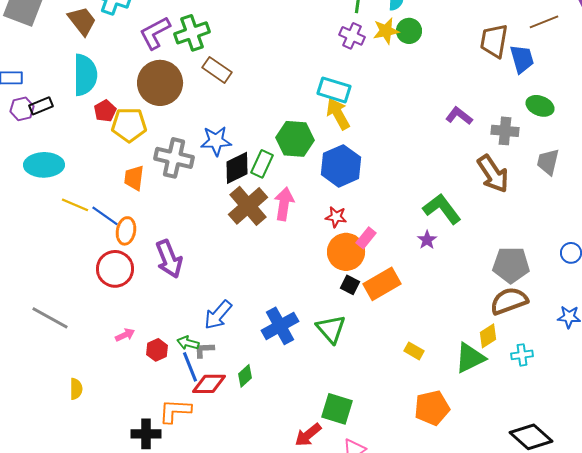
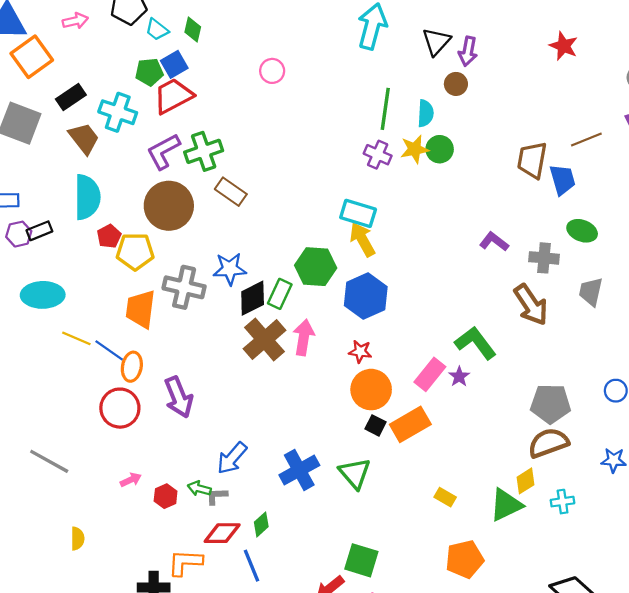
orange trapezoid: (134, 178) -> (141, 309), size x1.4
pink rectangle: (366, 238) -> (430, 374), moved, size x1.4
blue line: (190, 367) -> (251, 566), moved

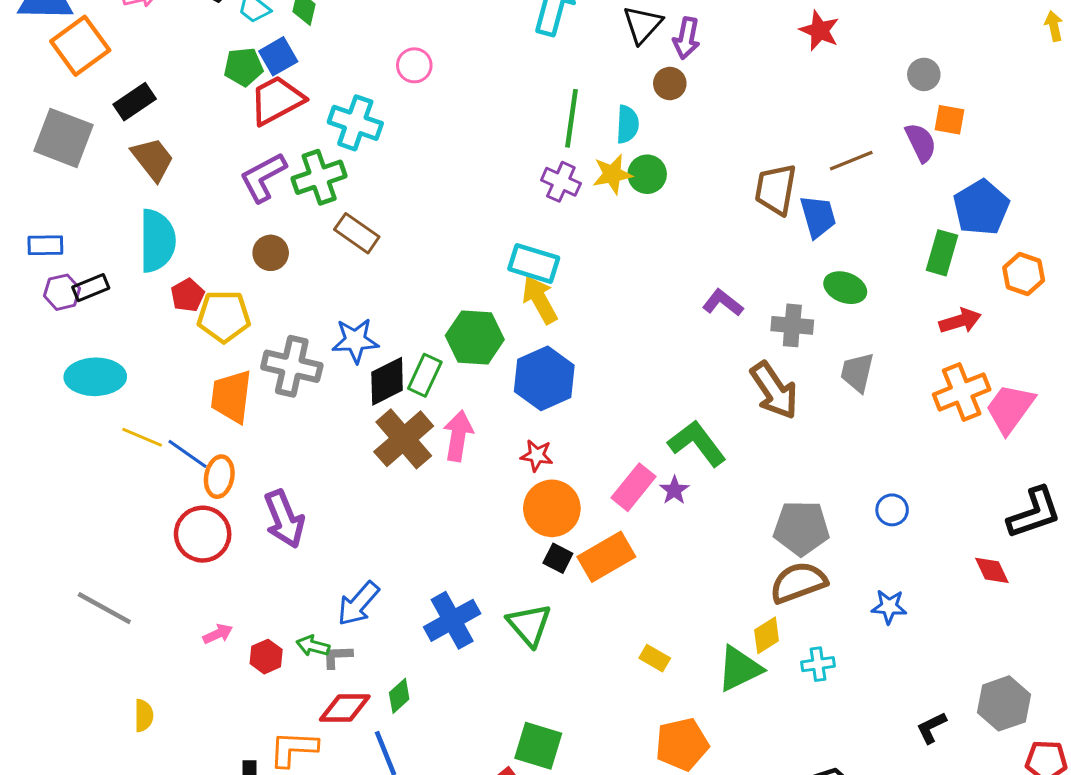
cyan cross: (118, 112) -> (355, 123), moved
brown circle: (169, 206) -> (271, 253), size x0.5

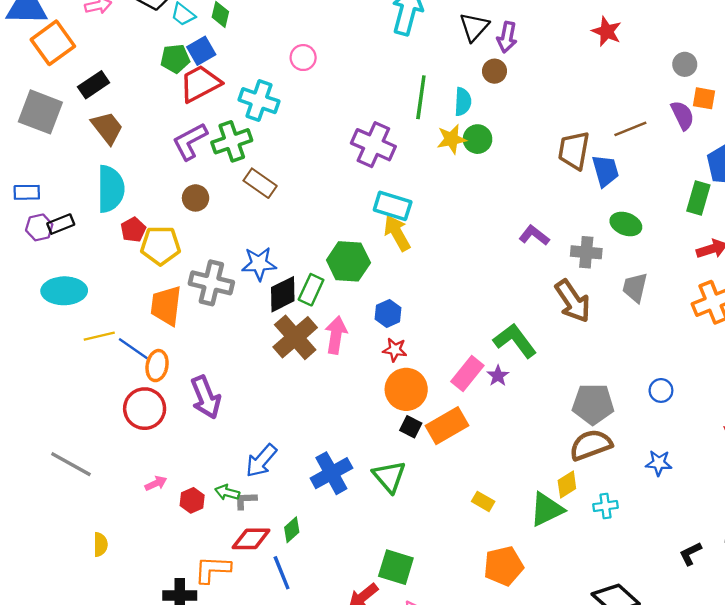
purple cross: (561, 182) -> (373, 145), moved, size x1.5
blue hexagon: (544, 378) -> (388, 313), moved, size x0.6
yellow line: (142, 437) -> (99, 336), turned -36

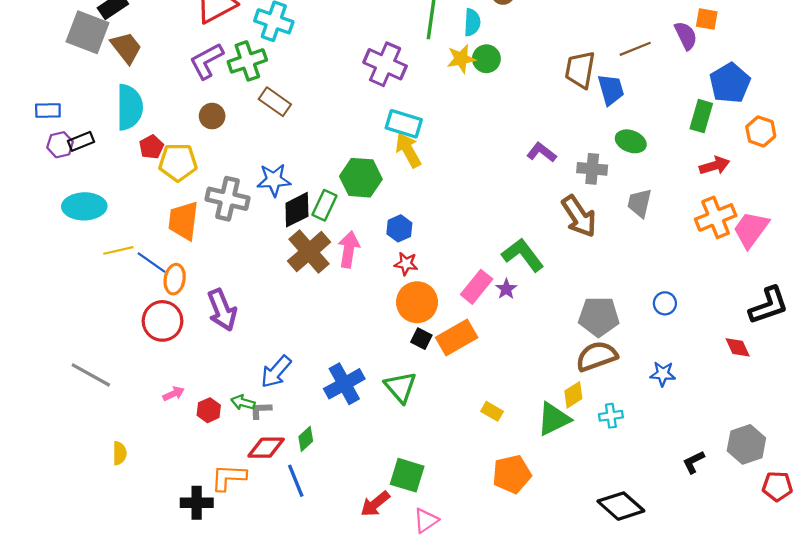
gray square: (40, 112) -> (88, 32), moved

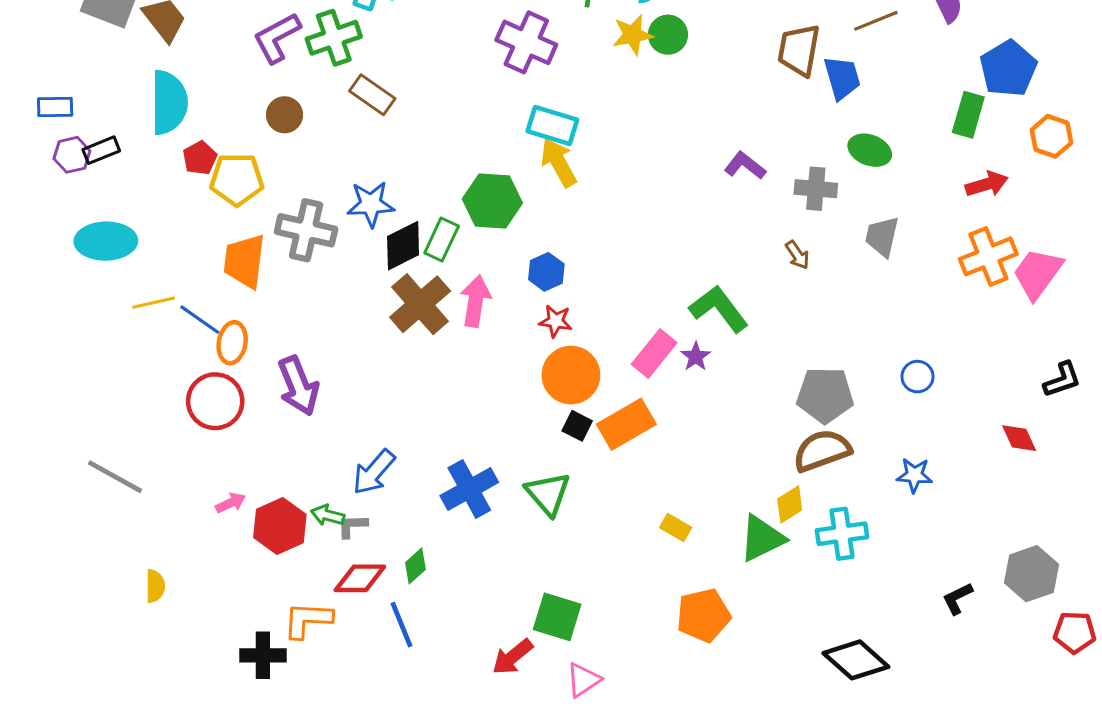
brown arrow: (579, 216) -> (797, 255), size x0.5
black L-shape: (768, 306) -> (1062, 380), size x0.7
red hexagon: (209, 410) -> (280, 526), size x1.6
cyan cross: (611, 416) -> (842, 534), size x1.5

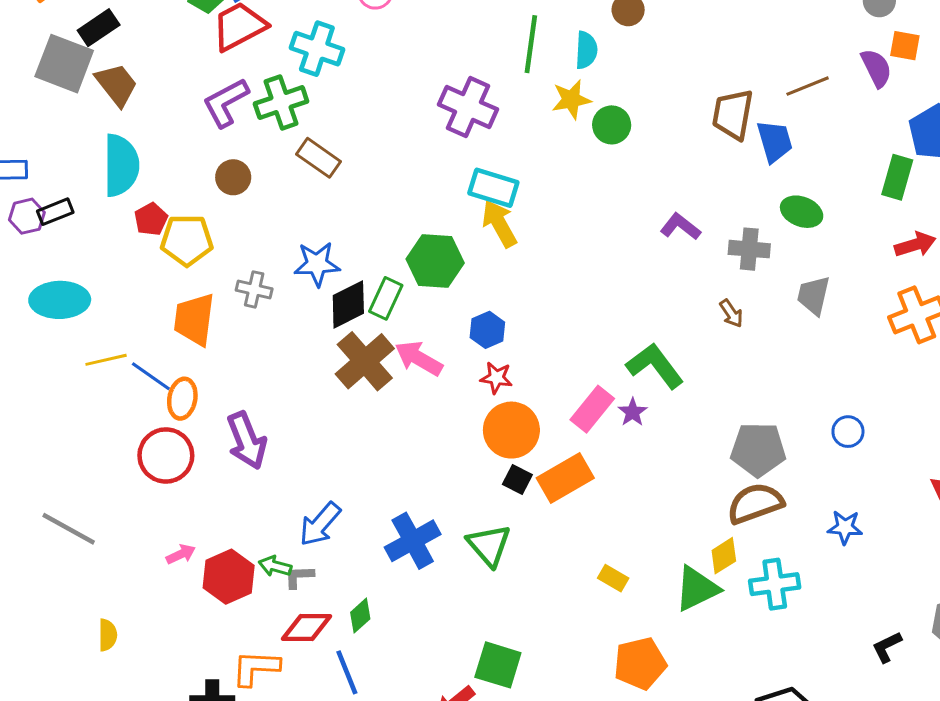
green circle: (668, 35) -> (612, 125), moved
gray cross: (306, 230) -> (254, 289), size x0.6
pink arrow: (475, 301) -> (419, 358), turned -69

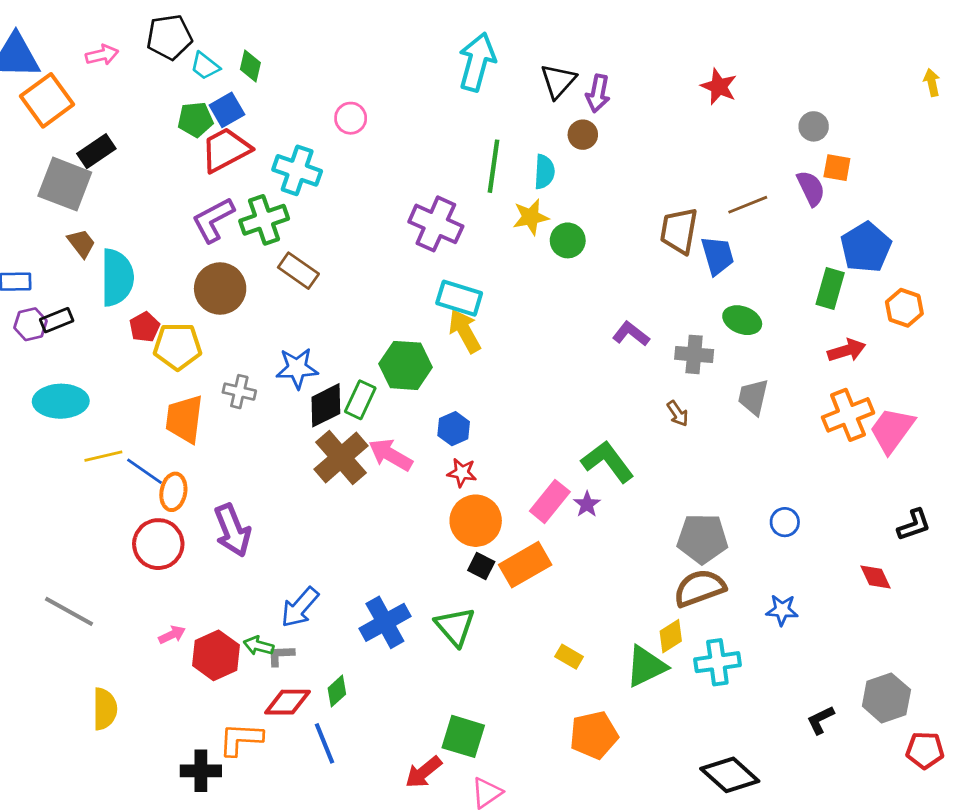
brown trapezoid: (117, 85) -> (81, 243), moved, size x0.7
brown circle: (233, 177) -> (220, 289), size x1.6
yellow semicircle: (108, 635) -> (105, 709), size x1.4

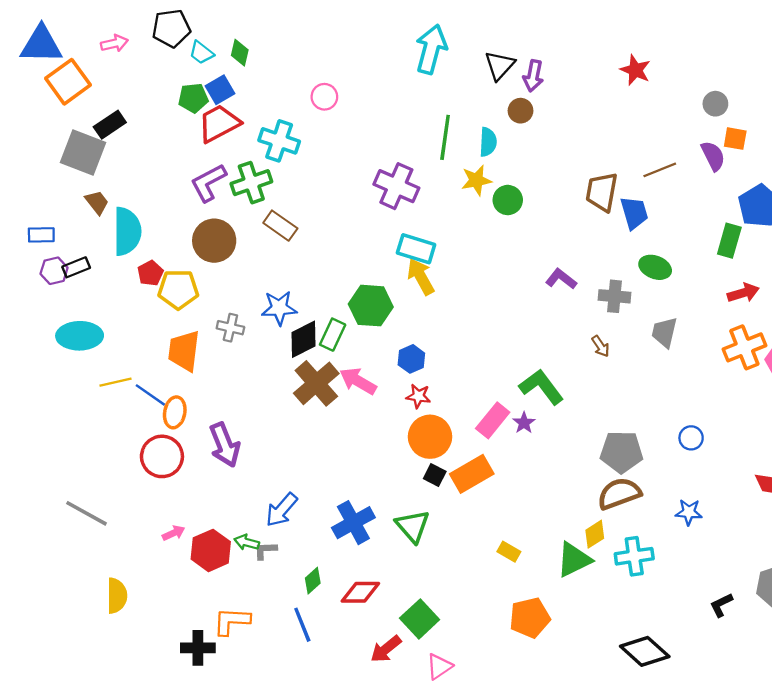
red diamond: (287, 702) -> (360, 592), moved
green square: (463, 736) -> (420, 619), turned 30

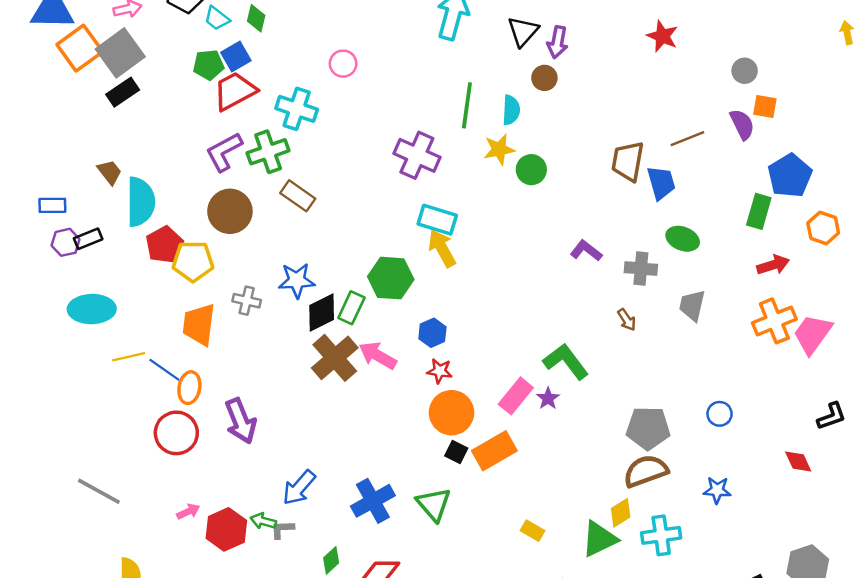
gray square: (83, 152) -> (120, 53), moved, turned 33
red pentagon: (150, 273) -> (164, 245), size x1.4

